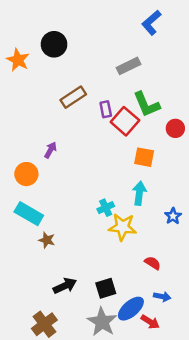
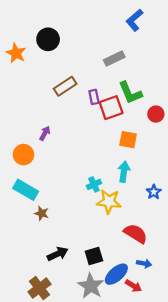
red square: (125, 121) -> (111, 108), turned 30
red semicircle: (153, 263) -> (136, 234), size x1.6

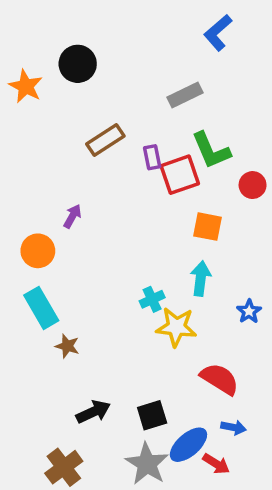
cyan rectangle: (26, 190) -> (41, 308), turned 30

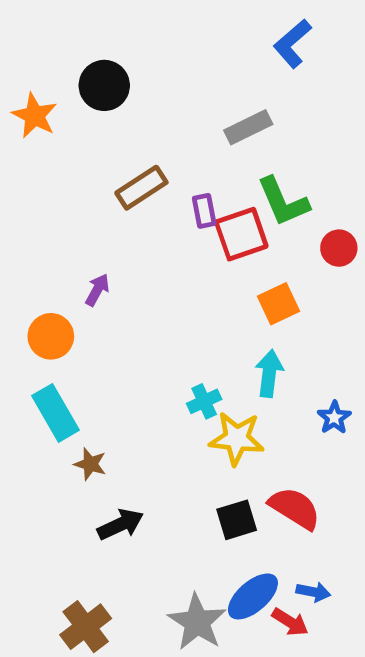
orange square: (208, 227) -> (278, 304), turned -36
black arrow: (93, 412) -> (121, 524), moved
black square: (152, 415) -> (237, 520), moved
blue arrow: (233, 427) -> (313, 592), moved

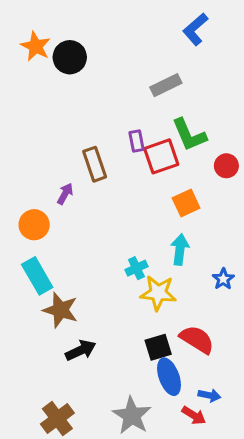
orange star: (35, 116) -> (36, 46), moved
brown rectangle: (141, 188) -> (95, 164), moved, turned -76
brown star: (90, 464) -> (60, 310), size x1.6
blue ellipse: (253, 596) -> (169, 377), moved, turned -69

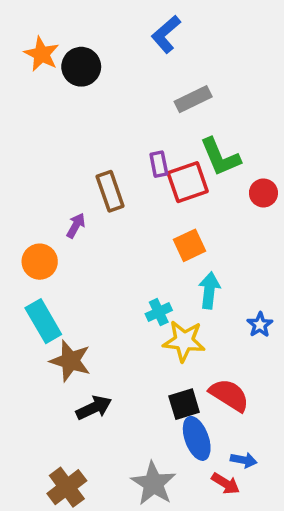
blue L-shape: (195, 29) -> (166, 34), moved
orange square: (186, 203) -> (189, 245), moved

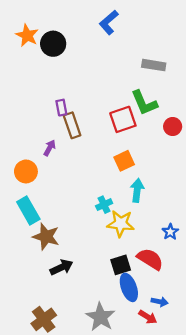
gray rectangle: (193, 99) -> (154, 65), moved, turned 35
purple rectangle: (159, 164) -> (61, 108), moved
blue star: (260, 325) -> (170, 232), moved

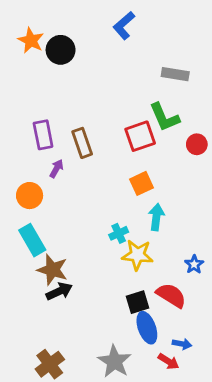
purple rectangle: (61, 108) -> (43, 135), moved, size x1.5
black arrow: (61, 267) -> (59, 291), moved

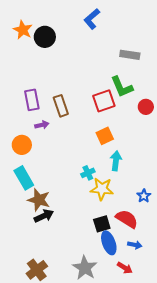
purple arrow: (57, 169) -> (42, 125), turned 48
blue arrow: (182, 344) -> (135, 245), moved

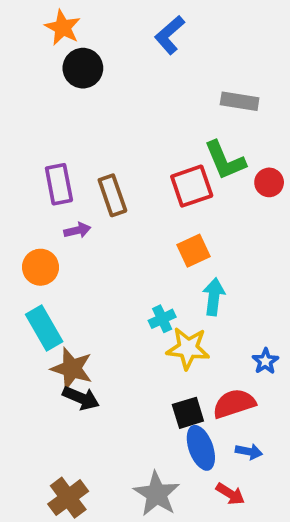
orange star: (23, 30) -> (63, 28), moved
red circle: (146, 107) -> (269, 182), moved
black arrow: (44, 216) -> (81, 398), turned 48
red semicircle: (127, 219) -> (234, 404), turned -50

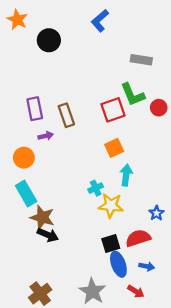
orange star: (63, 28) -> (17, 20), moved

